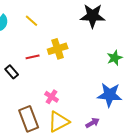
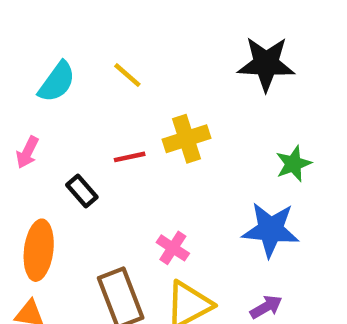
green star: (115, 58) -> (293, 164), moved
blue star: (110, 95) -> (271, 230), moved

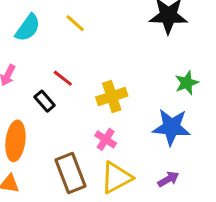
yellow cross: (186, 139) -> (112, 97), moved
red line: (130, 157) -> (63, 78), moved, turned 50

